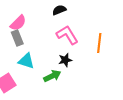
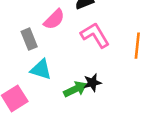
pink semicircle: (18, 23) -> (54, 19), moved
black star: (65, 60) -> (92, 83), moved

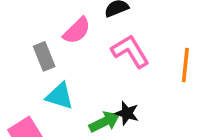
black star: (92, 83) -> (127, 113), turned 30

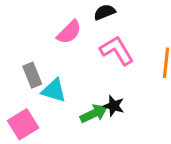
gray rectangle: (44, 56) -> (32, 75), moved

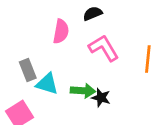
pink semicircle: (69, 32) -> (61, 31), turned -35
green arrow: (94, 114) -> (83, 91), moved, turned 30

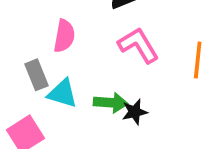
pink semicircle: (61, 31) -> (64, 36), moved
black star: (101, 98) -> (135, 112), turned -30

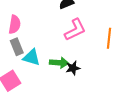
pink semicircle: (64, 36) -> (15, 24), moved
pink L-shape: (138, 45) -> (75, 30), turned 95

